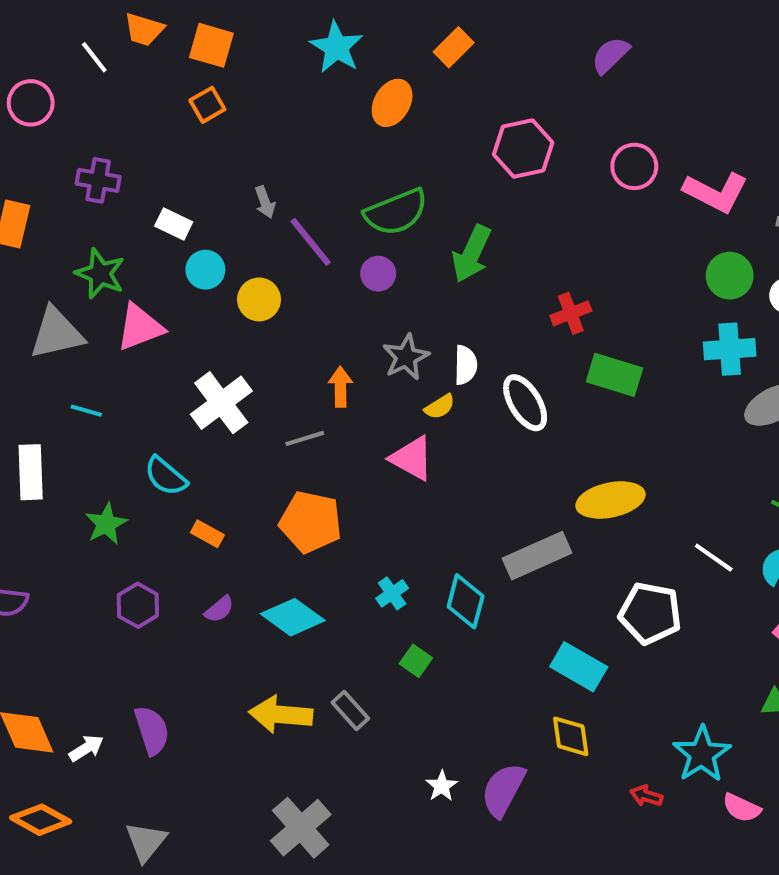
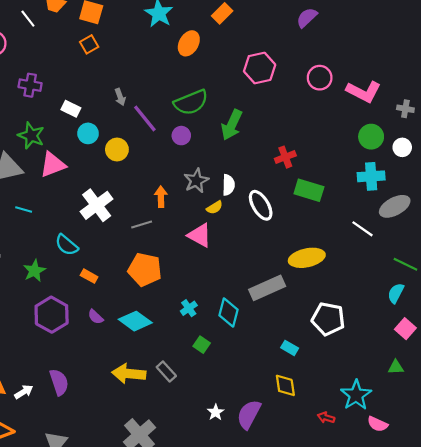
white line: (714, 558) -> (363, 229), moved
purple hexagon: (138, 605) -> (52, 315), size x1.5
purple semicircle: (219, 609) -> (96, 317), turned 84
cyan rectangle: (579, 667) -> (290, 348), size x0.6

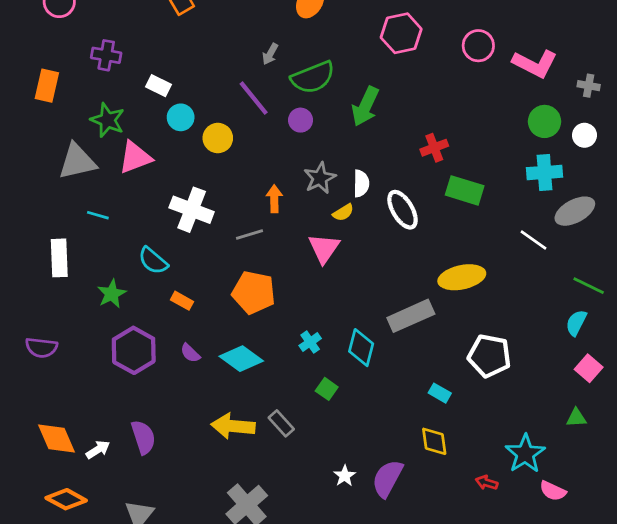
gray arrow: (120, 97) -> (270, 54), moved, turned 49
white cross: (97, 205) -> (192, 210), turned -32
pink triangle: (200, 235) -> (324, 248), turned 36

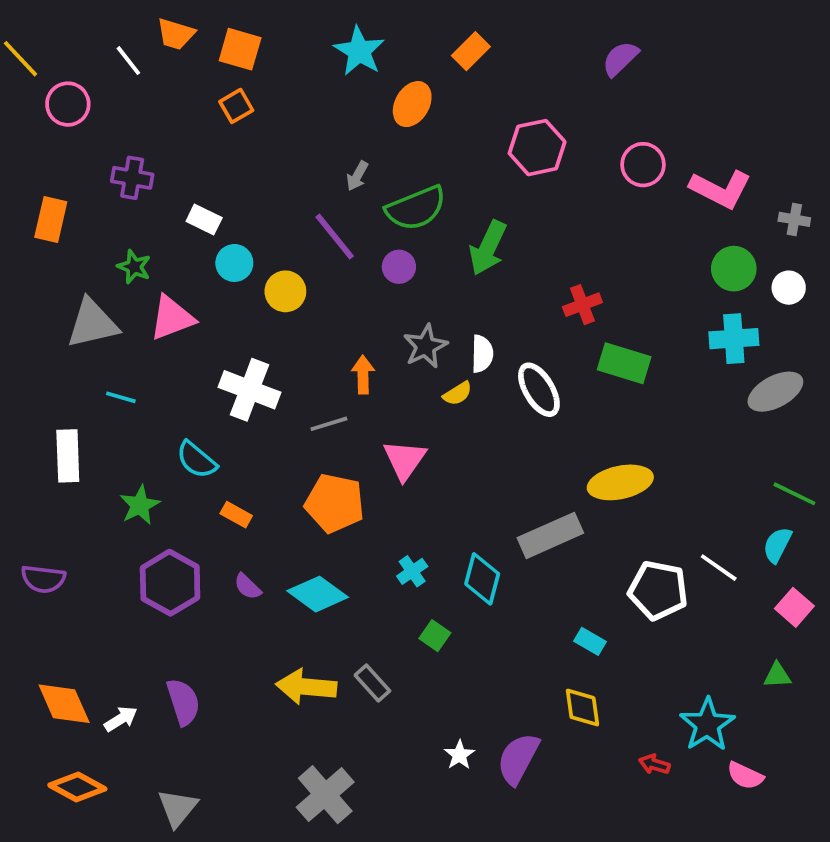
green star: (108, 120) -> (134, 267), size x0.7
white line: (533, 240) -> (719, 568), moved
pink triangle: (324, 248) -> (405, 460), moved

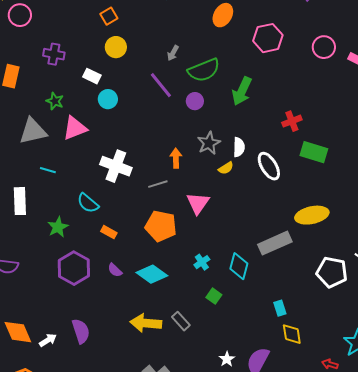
orange ellipse: (412, 104) -> (223, 15), moved
yellow circle: (285, 291) -> (116, 47), moved
cyan rectangle: (590, 641) -> (280, 308), moved, turned 42

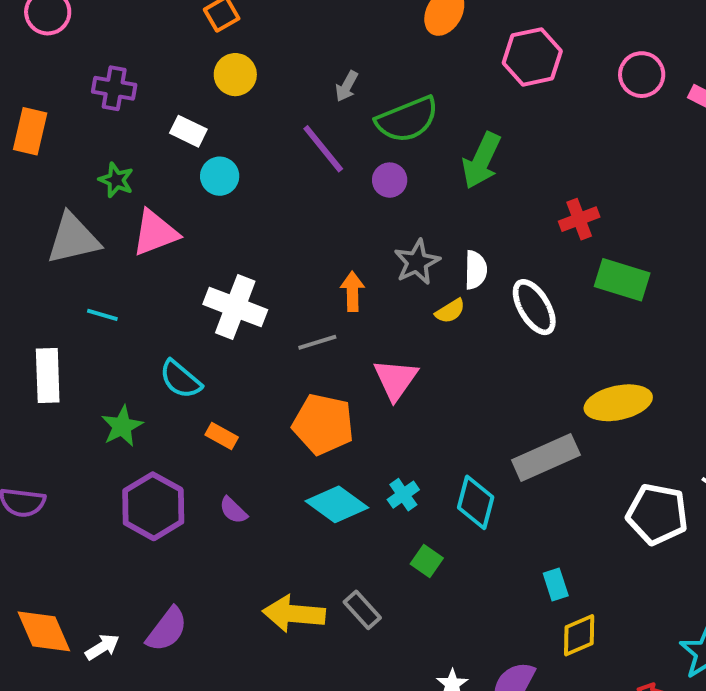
cyan diamond: (152, 274) -> (337, 504), moved
purple semicircle: (81, 331) -> (167, 629), turned 55
yellow diamond: (292, 334) -> (579, 635), turned 75

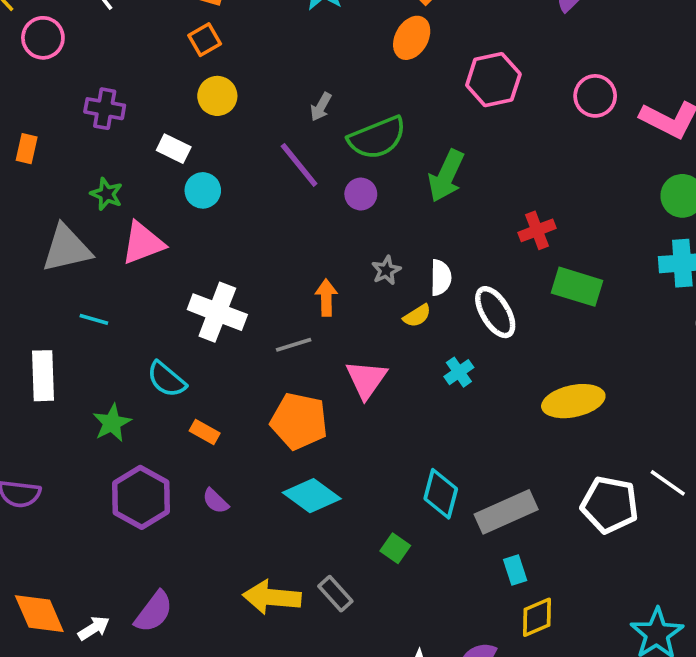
orange rectangle: (30, 131) -> (27, 149), size x0.7
gray star: (417, 262) -> (386, 270), size x0.7
gray rectangle: (546, 457) -> (506, 512), moved
cyan cross: (403, 495) -> (459, 372), moved

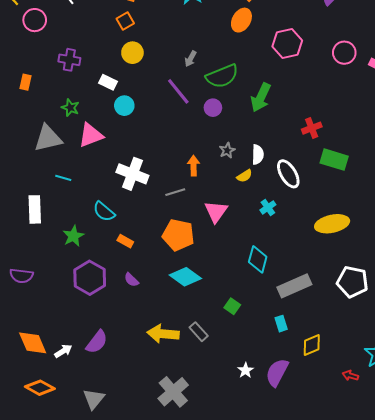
cyan diamond: (441, 494) -> (258, 259), moved
cyan rectangle: (515, 570) -> (281, 324), moved

